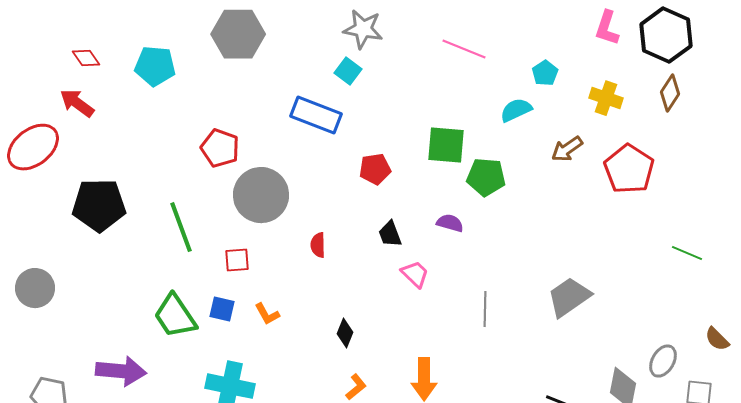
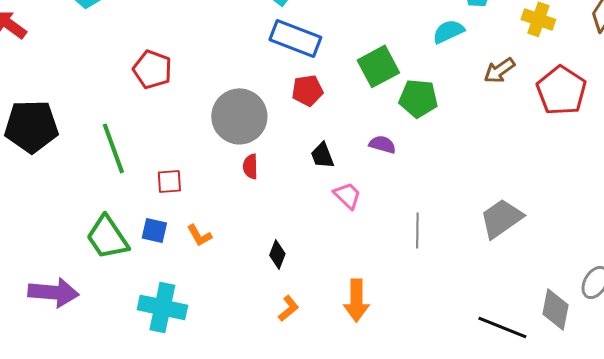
blue rectangle: (316, 115) -> (295, 38), moved
green square: (446, 145) -> (378, 66), turned -33
gray circle: (261, 195) -> (239, 116), moved

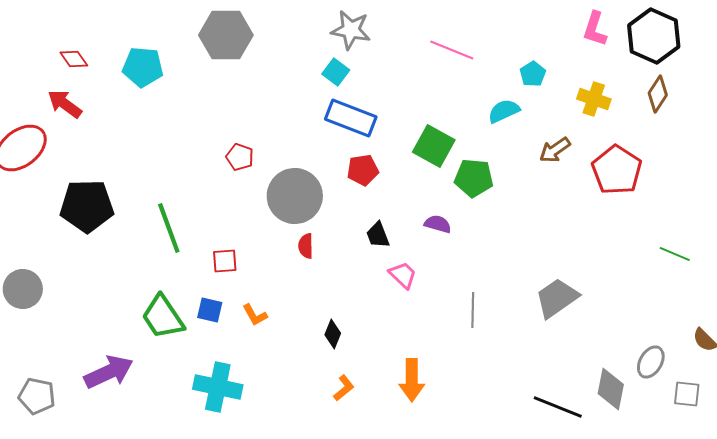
green square: (378, 66) -> (434, 146), turned -33
red pentagon: (152, 69) -> (240, 157), moved, size x0.7
purple arrow: (53, 292) -> (109, 372), turned -30

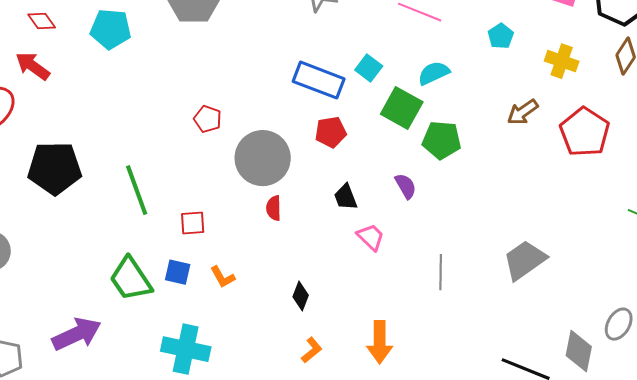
cyan square: (336, 72) -> (369, 68), moved
cyan semicircle: (504, 111) -> (434, 73), moved
purple semicircle: (438, 224) -> (406, 186), turned 44

